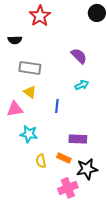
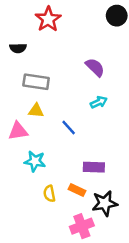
yellow triangle: (30, 92) -> (36, 111), turned -32
blue line: (57, 106) -> (69, 127), turned -48

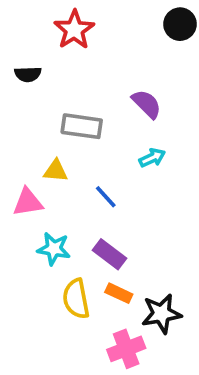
gray rectangle: (36, 82) -> (82, 126), moved
purple rectangle: (94, 167) -> (109, 254), moved, turned 35
yellow semicircle: (49, 194) -> (76, 299), size x1.5

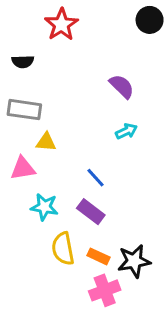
gray rectangle: (82, 126) -> (24, 110), moved
blue line: (106, 197) -> (95, 178), moved
orange rectangle: (119, 293) -> (99, 256), moved

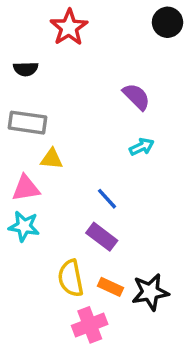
cyan star: (44, 207) -> (24, 226), moved
pink cross: (105, 290) -> (90, 325), moved

